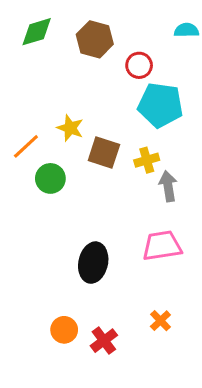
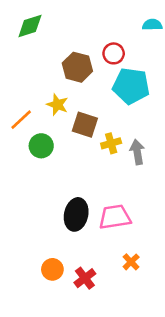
brown hexagon: (95, 39) -> (77, 67), moved
yellow cross: (147, 160) -> (111, 143), moved
pink trapezoid: (162, 246) -> (115, 217), moved

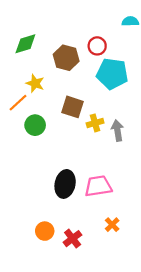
green diamond: (30, 26) -> (25, 44), moved
yellow star: (57, 105) -> (35, 83), moved

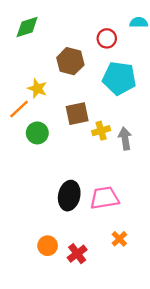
green diamond: (25, 44) -> (27, 27), moved
red circle: (97, 46) -> (107, 38), moved
brown square: (73, 107) -> (77, 114), turned -30

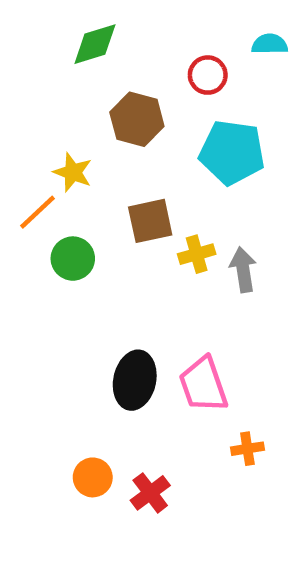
green diamond: (27, 27) -> (95, 44), moved
pink trapezoid: (104, 198) -> (203, 385), turned -100
orange cross: (119, 239) -> (247, 449), moved, turned 35

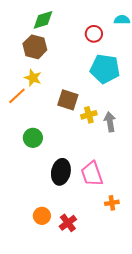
brown hexagon: (137, 119) -> (35, 47), moved
brown square: (150, 221) -> (68, 100), turned 30
green circle: (73, 259) -> (33, 138), moved

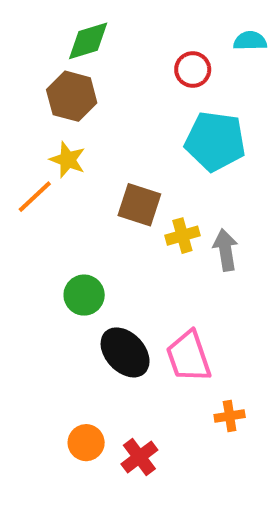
green circle: (33, 138) -> (84, 295), moved
black ellipse: (61, 172) -> (125, 352), turned -55

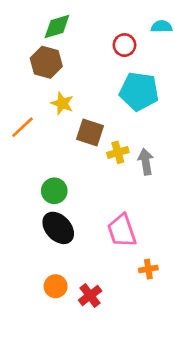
yellow star: (68, 160) -> (62, 103), moved
black ellipse: (125, 352) -> (58, 228), moved

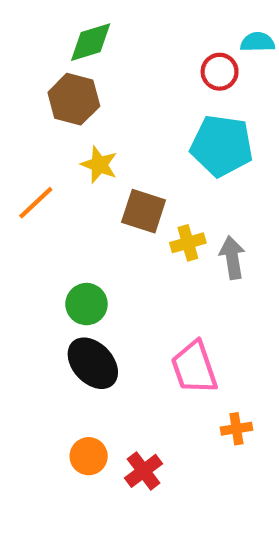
red circle: (124, 45) -> (220, 72), moved

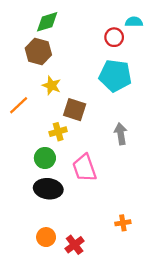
yellow cross: (188, 243) -> (58, 132), moved
black ellipse: (93, 363) -> (48, 189), turned -40
pink trapezoid: (194, 367) -> (84, 168), moved

